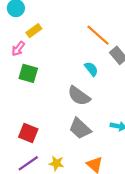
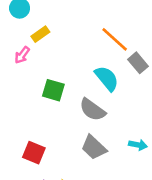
cyan semicircle: (91, 69) -> (107, 78), size x1.5
green square: (28, 73) -> (53, 90), moved

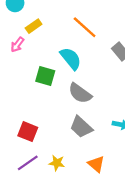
orange line: (115, 39) -> (85, 27), moved
cyan semicircle: (107, 78) -> (71, 59), moved

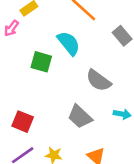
gray semicircle: (80, 93) -> (98, 81), moved

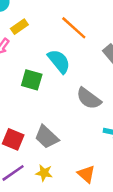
gray trapezoid: (80, 117) -> (47, 137), moved

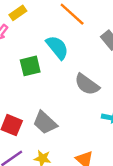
green square: (32, 80) -> (30, 66), turned -30

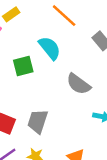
gray trapezoid: (45, 123) -> (38, 121), turned 65

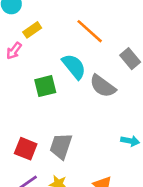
gray semicircle: (79, 84) -> (103, 86), moved

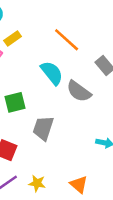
green square: (45, 86) -> (15, 102), moved
gray trapezoid: (61, 146) -> (43, 128), moved

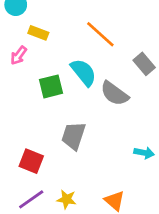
yellow rectangle: (13, 39) -> (38, 33), turned 56
green square: (15, 102) -> (51, 86), moved

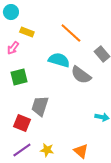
cyan semicircle: (83, 72) -> (59, 60), turned -35
green square: (51, 86) -> (19, 77), moved
gray trapezoid: (74, 136) -> (40, 106), moved

